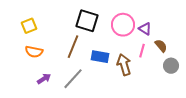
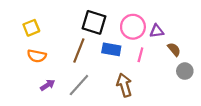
purple triangle: (145, 29) -> (157, 31), turned -40
pink line: (142, 51) -> (140, 55), moved
blue rectangle: (100, 57) -> (111, 49), moved
brown arrow: (124, 65) -> (124, 85), moved

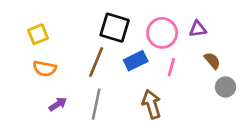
purple triangle: (157, 31) -> (198, 29), moved
blue rectangle: (111, 49) -> (136, 61), turned -36
gray line: (79, 85) -> (96, 104), turned -30

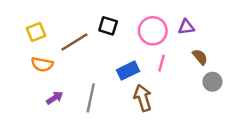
black square: (115, 28) -> (108, 26), size x0.7
blue rectangle: (136, 61) -> (128, 71), moved
brown line: (96, 62) -> (74, 42), moved, turned 36

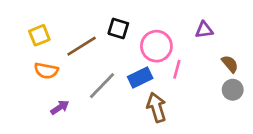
pink circle: (153, 31) -> (156, 46), moved
brown semicircle: (200, 57) -> (230, 64), moved
gray line: (91, 98) -> (102, 86), moved, turned 32

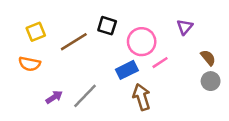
purple triangle: (204, 30) -> (185, 27), turned -42
pink line: (177, 69) -> (160, 63), turned 42
orange semicircle: (46, 71) -> (30, 64), moved
gray line: (102, 86) -> (85, 96), moved

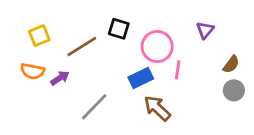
brown semicircle: (208, 58) -> (231, 64), turned 77
pink line: (160, 63) -> (178, 70), turned -49
purple arrow: (54, 97) -> (60, 78), moved
brown arrow: (142, 97) -> (157, 108), turned -30

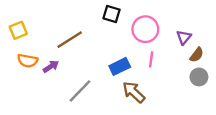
black square: (119, 29) -> (111, 14), moved
purple triangle: (205, 30) -> (184, 37), moved
yellow square: (39, 36) -> (18, 30), moved
pink circle: (157, 47) -> (145, 29), moved

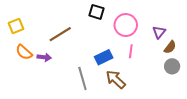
orange semicircle: (28, 61) -> (24, 52), turned 30
purple arrow: (51, 66) -> (44, 57), turned 40
gray line: (80, 91) -> (82, 78), moved, turned -60

